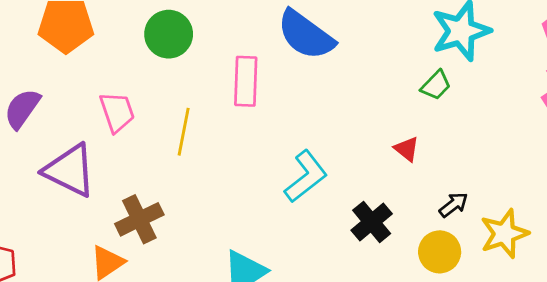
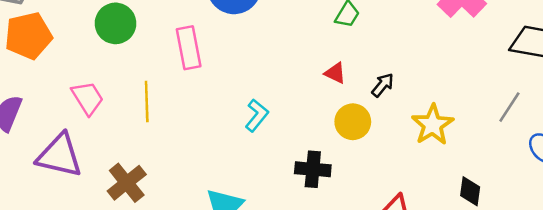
cyan L-shape: (306, 176) -> (257, 115), size x0.7
black arrow: (454, 205) -> (383, 85), moved
black cross: (372, 222) -> (313, 169), moved, turned -32
yellow circle: (440, 252) -> (353, 122), moved

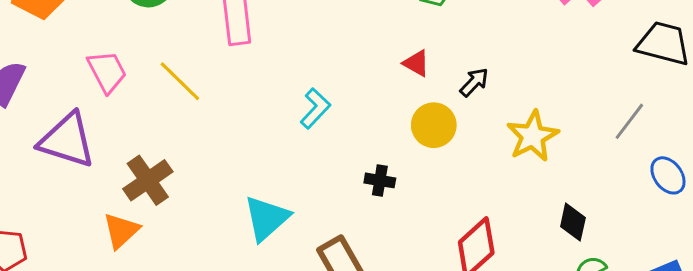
yellow line: (147, 101) -> (180, 81), turned -48
black cross: (313, 169) -> (380, 180), size x0.7

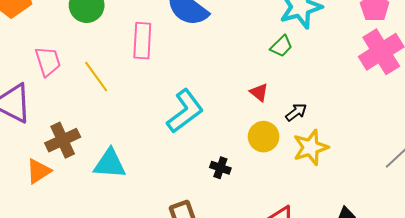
cyan L-shape: (315, 108) -> (185, 111), size x1.6
yellow star: (532, 136) -> (311, 147), moved
cyan triangle: (267, 218) -> (110, 164), moved, turned 36

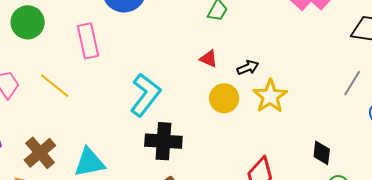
black arrow: (296, 112) -> (248, 67), turned 30
black cross: (220, 168) -> (163, 141), moved, size x1.8

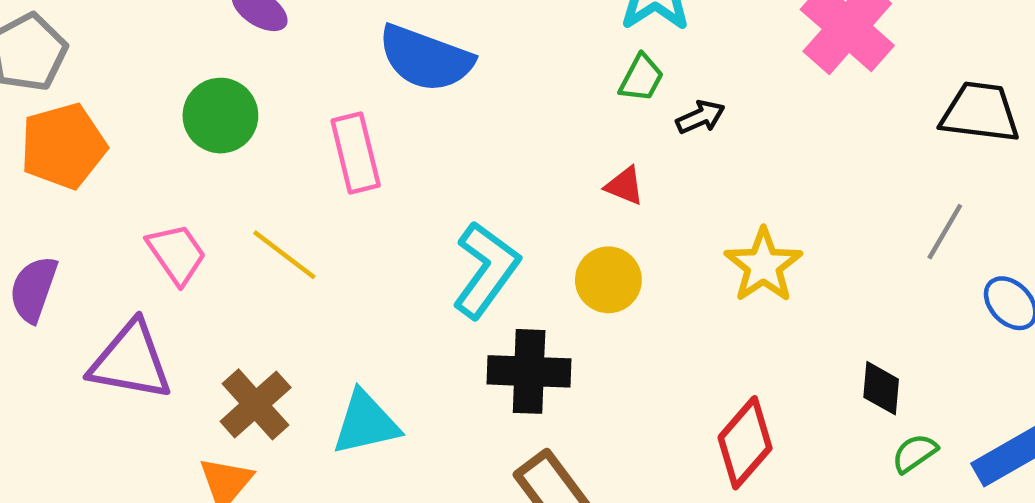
black arrow: (248, 67) -> (700, 117), moved
yellow circle: (224, 98) -> (608, 280), moved

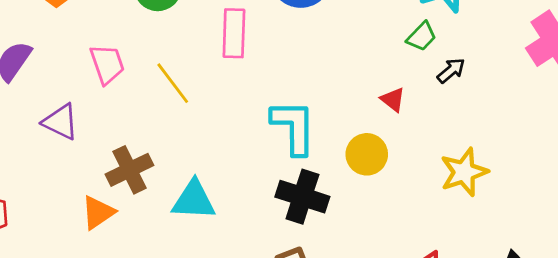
black arrow: (700, 117) -> (451, 71), turned -32
cyan L-shape: (486, 270) -> (294, 127), turned -52
purple triangle: (131, 361) -> (61, 122), size x0.7

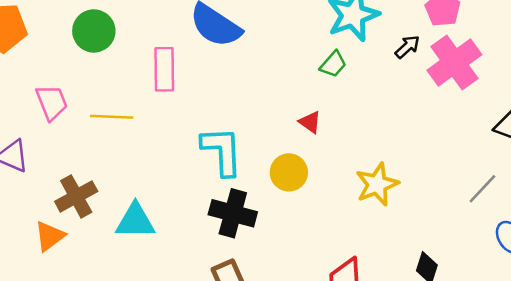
black arrow: (451, 71) -> (407, 47), moved
yellow line: (173, 83) -> (112, 117), turned -48

